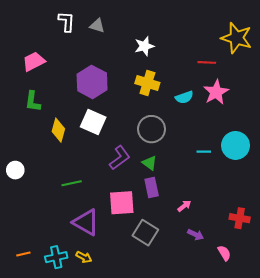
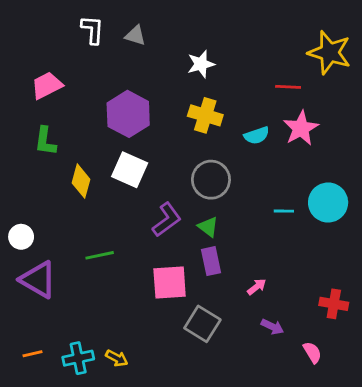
purple triangle: (86, 222) -> (38, 280), moved

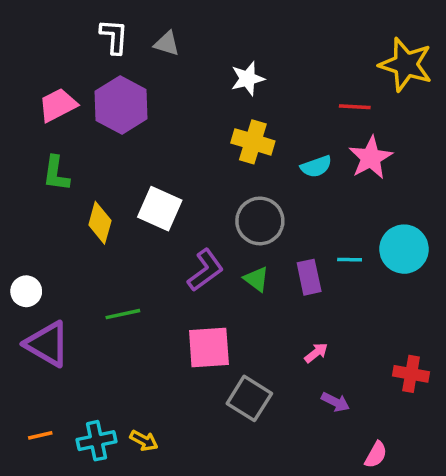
purple hexagon: (128, 114) -> (121, 105), moved
purple rectangle: (211, 261) -> (309, 277), moved
pink semicircle: (312, 352) -> (376, 455), moved, turned 60

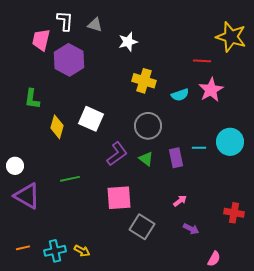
white star: (248, 79) -> (128, 42), moved
pink trapezoid: (58, 105) -> (41, 40), moved, turned -50

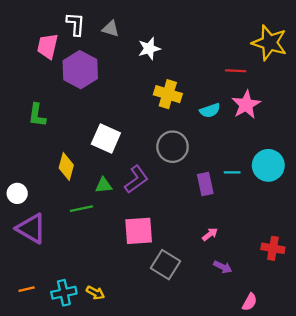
yellow diamond: (57, 127) -> (66, 167), moved
green triangle: (146, 159) -> (104, 185), moved, turned -42

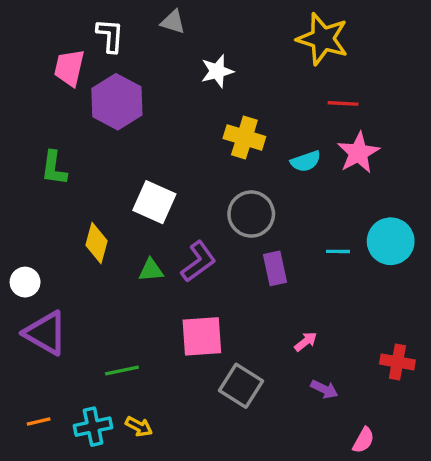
gray triangle: (111, 29) -> (173, 22), moved
yellow star: (269, 43) -> (323, 39), moved
purple rectangle: (205, 184) -> (275, 268), moved
green line: (81, 209) -> (122, 370), moved

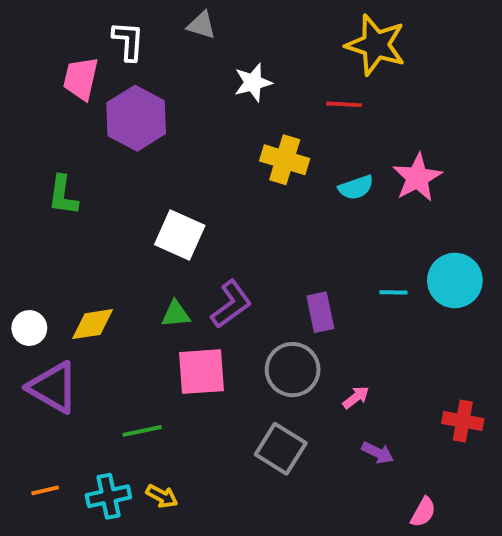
red line: (343, 103) -> (344, 104), moved
gray circle: (251, 214) -> (293, 370), moved
yellow diamond: (96, 243) -> (93, 324), moved, turned 66
pink square: (202, 336) -> (202, 372), moved

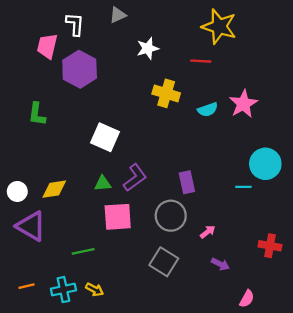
gray triangle: (202, 25) -> (118, 15), turned -42
cyan line: (394, 292) -> (243, 187), moved

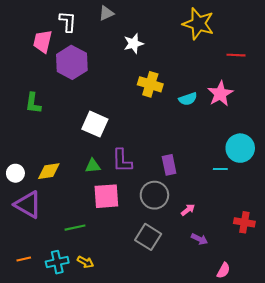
red line: (201, 61) -> (236, 55), moved
purple L-shape: (135, 178) -> (122, 161), turned 125

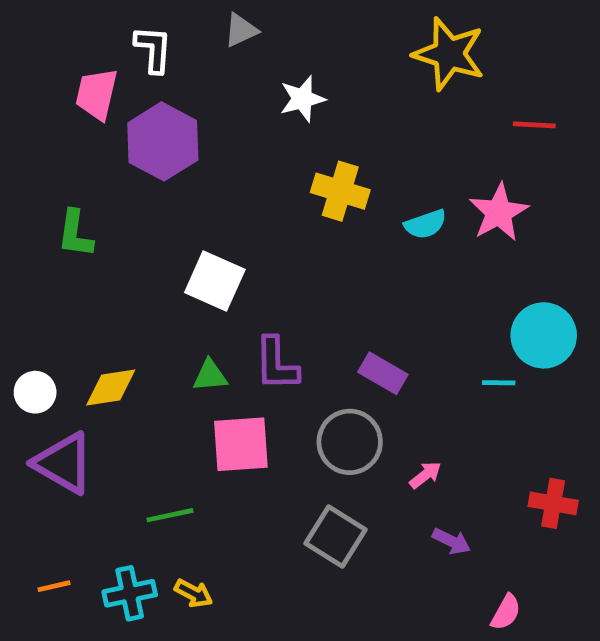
purple rectangle: (169, 165) -> (383, 373), turned -48

